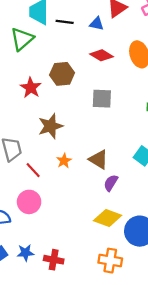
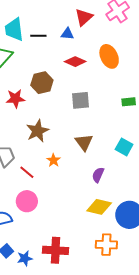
red star: (31, 88) -> (15, 99), turned -30
brown triangle: (99, 159) -> (84, 142), moved, turned 30
blue star: (25, 253) -> (25, 258), moved
red cross: (54, 260) -> (55, 250), size x1.4

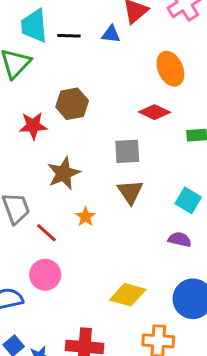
red diamond: (75, 62) -> (155, 112), moved
gray square: (81, 100) -> (127, 151), moved
purple semicircle: (98, 175) -> (180, 239), moved, turned 77
yellow diamond: (99, 207) -> (128, 295), moved

